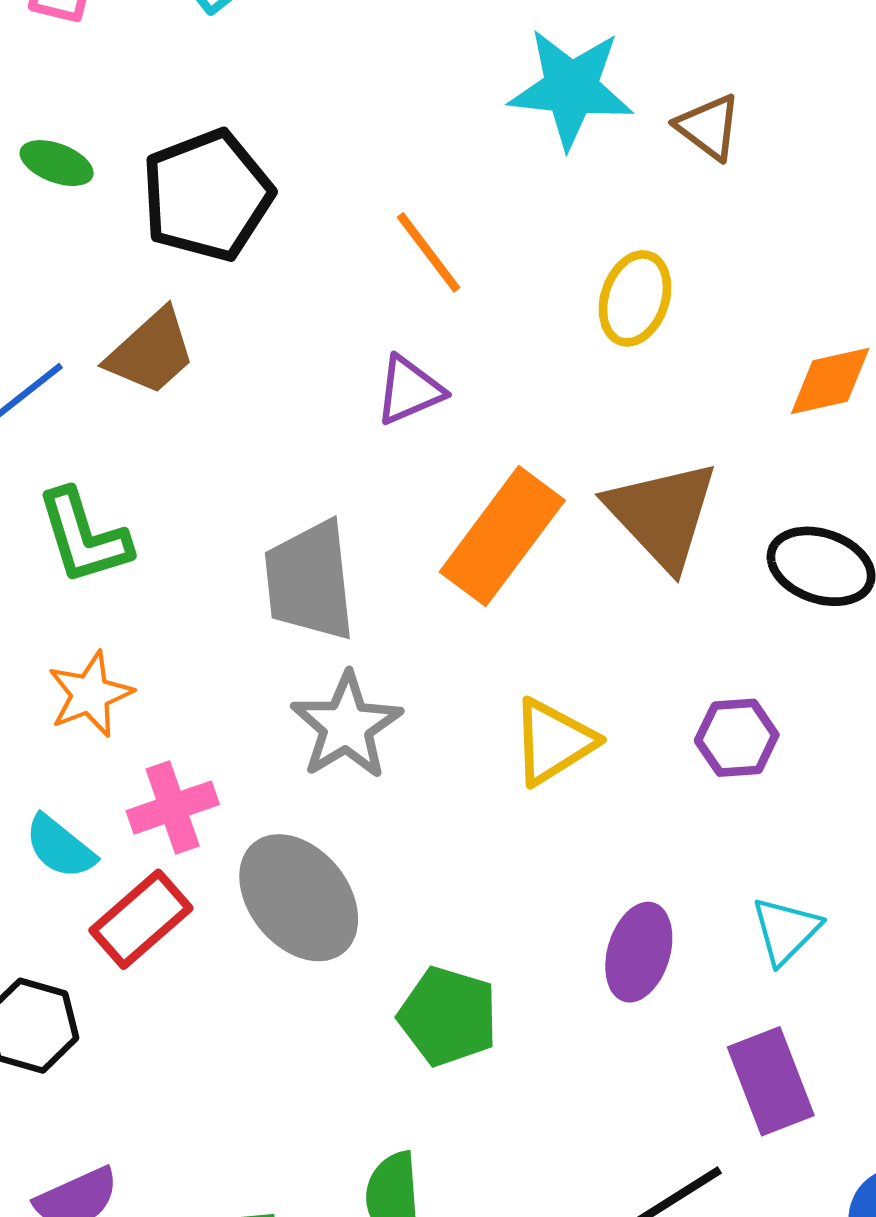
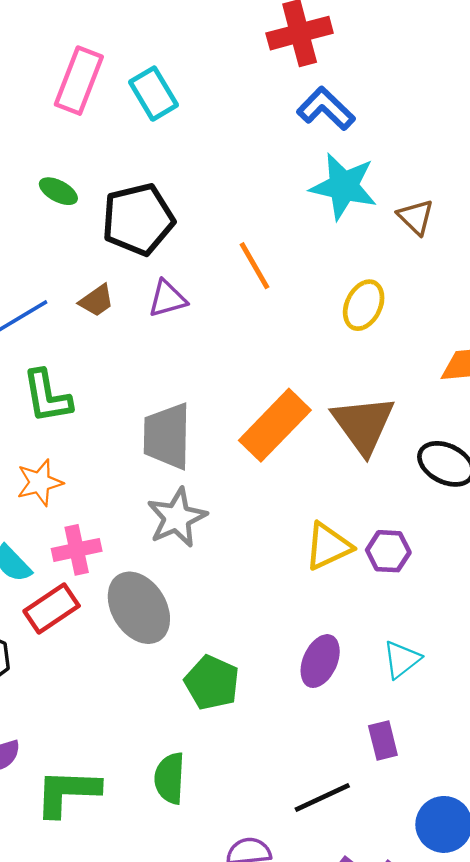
brown trapezoid: (151, 352) -> (97, 301), size x0.7
purple triangle: (409, 390) -> (167, 299), moved
yellow triangle: (553, 742) -> (328, 546), moved
purple rectangle: (771, 1081) -> (383, 740), size x0.7

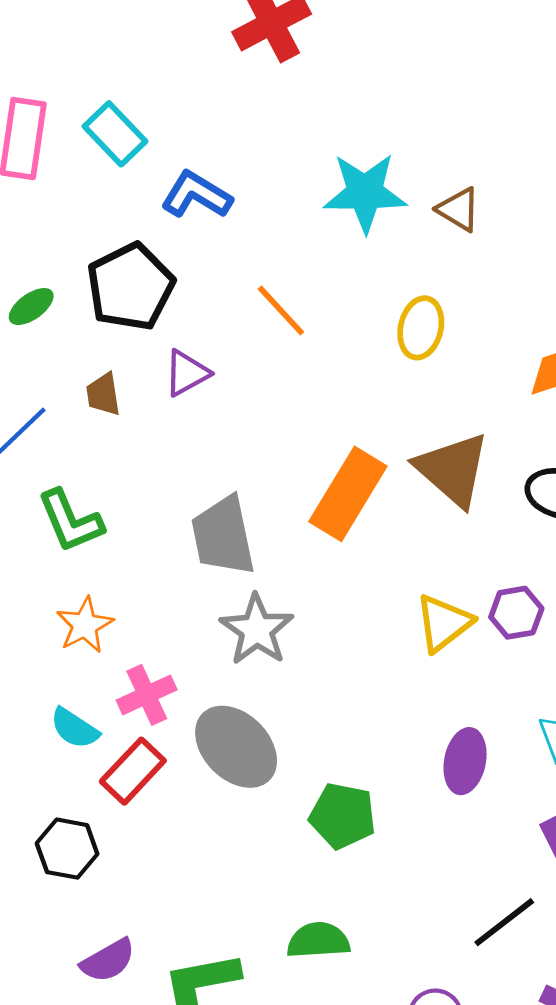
blue L-shape: (326, 109) -> (196, 195), moved
green ellipse: (58, 191) -> (31, 307), moved, turned -51
brown trapezoid: (97, 301) -> (103, 394), turned 129
green semicircle: (170, 778) -> (318, 940), turned 96

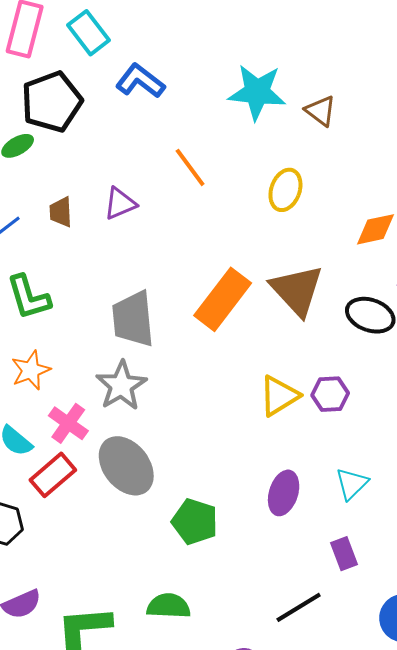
black pentagon: (130, 287) -> (52, 102), moved
gray star: (257, 630) -> (121, 386), moved
pink cross: (147, 695) -> (68, 423), turned -36

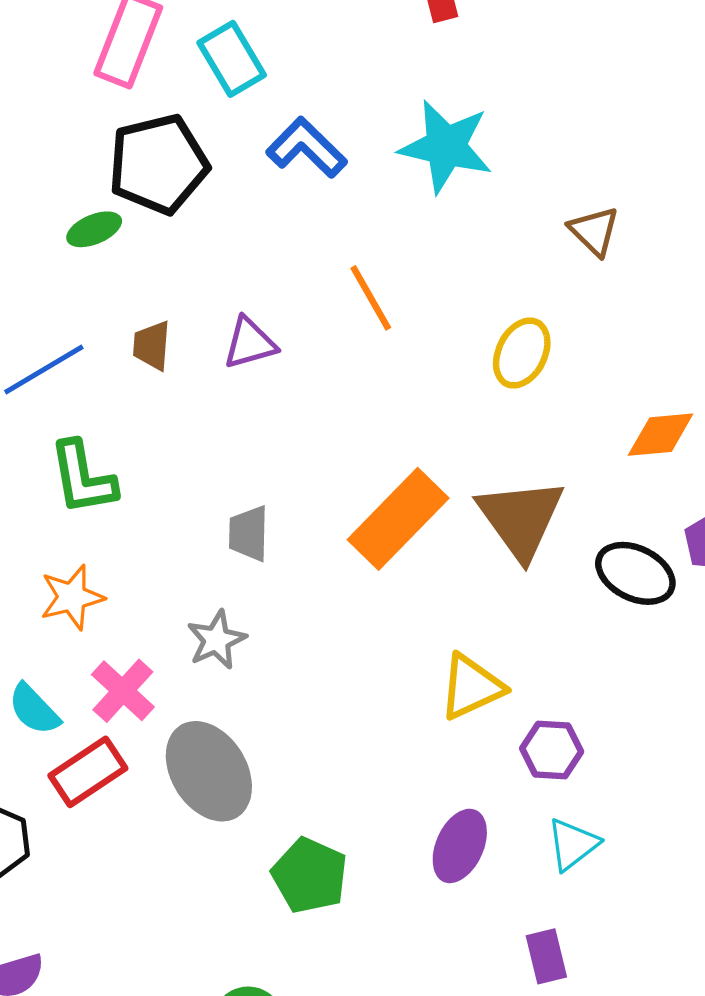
cyan star: (257, 92) -> (446, 146), moved
gray trapezoid: (133, 319) -> (249, 533), size x0.6
gray star: (121, 386) -> (216, 640), size x0.7
purple hexagon: (330, 394) -> (552, 750), moved

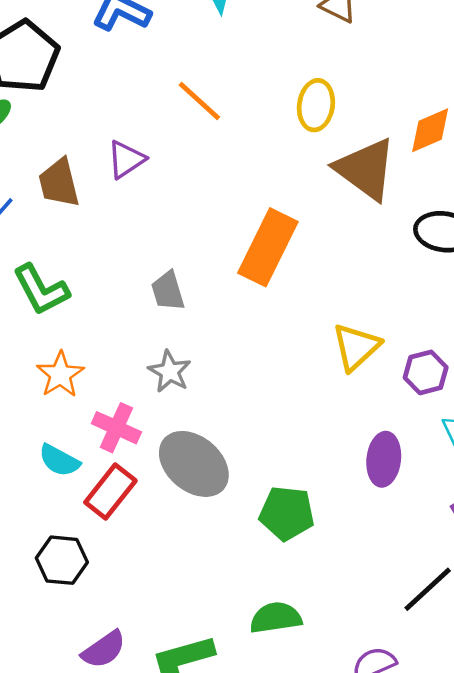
brown trapezoid: (152, 345) -> (59, 183), size x1.4
brown triangle: (521, 519) -> (366, 169), moved

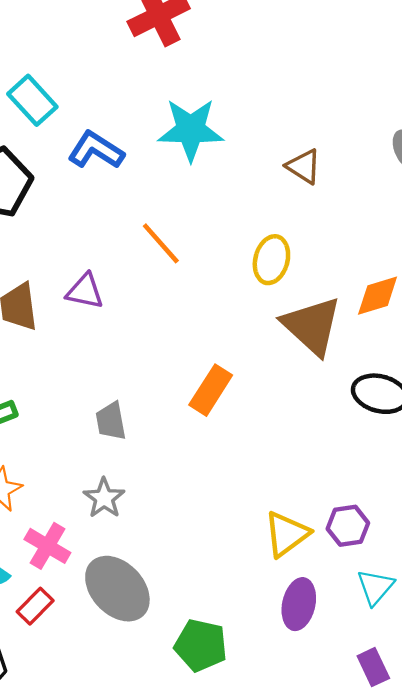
purple triangle: (126, 159) -> (85, 291), turned 39
orange rectangle: (268, 247) -> (211, 390), size x0.7
yellow triangle: (356, 347) -> (287, 534), moved
red rectangle: (110, 491) -> (35, 606), size x0.7

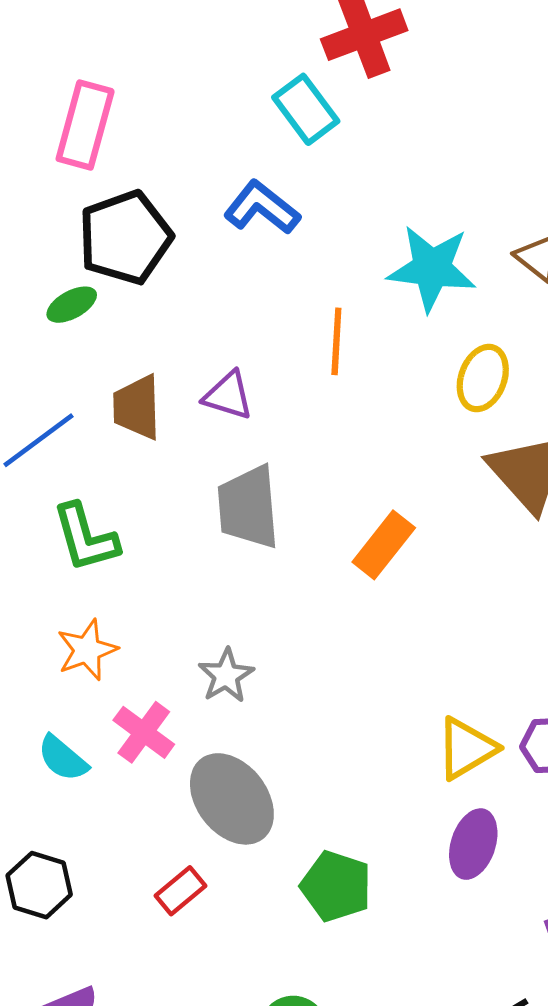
cyan rectangle: (32, 100) -> (306, 109), moved
cyan star: (191, 130) -> (432, 268), moved
orange line: (161, 243) -> (336, 341), turned 39
gray trapezoid: (111, 421) -> (248, 507), moved, size x1.6
red rectangle: (35, 606) -> (180, 891), moved

